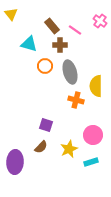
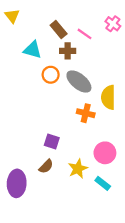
gray ellipse: (70, 72) -> (79, 81), turned -35
cyan rectangle: (91, 162) -> (103, 183), turned 56

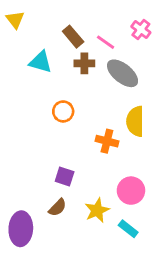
orange circle: (51, 75) -> (63, 111), moved
gray ellipse: (79, 81) -> (123, 73), moved

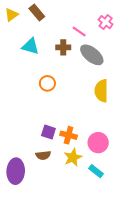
yellow triangle: (15, 20) -> (11, 15), turned 32
brown rectangle: (73, 37) -> (37, 13), moved
orange cross: (107, 141) -> (69, 135), moved
brown semicircle: (58, 208) -> (43, 155), turned 40

